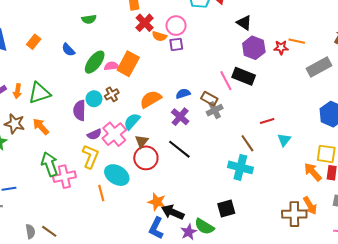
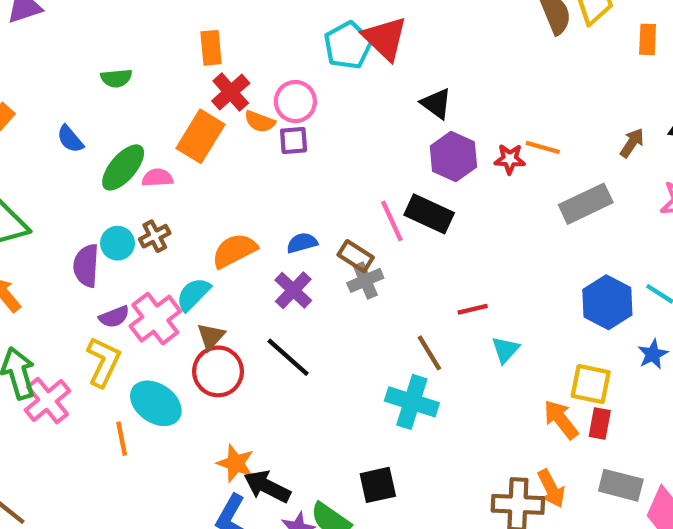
orange rectangle: (128, 64) -> (200, 136), moved
pink cross: (64, 177) -> (47, 401), turned -30

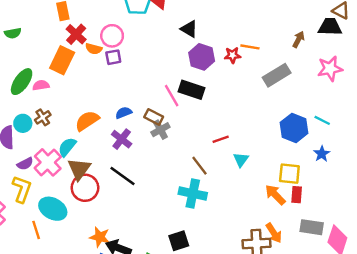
brown triangle: (211, 336) -> (79, 169), size x1.5

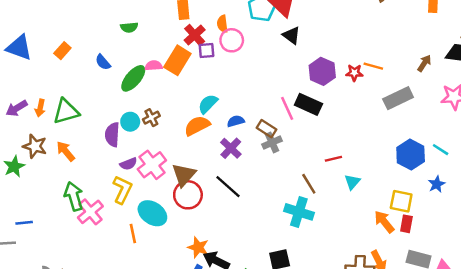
black triangle: (189, 29) -> (291, 35), moved
orange semicircle: (94, 49) -> (222, 24), moved, turned 63
purple square: (113, 57) -> (206, 50), moved
pink semicircle: (41, 85) -> (154, 66), moved
cyan semicircle: (67, 147) -> (208, 104), moved

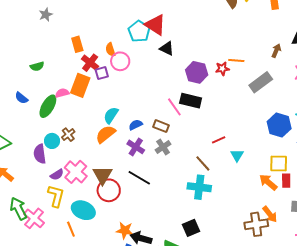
gray cross: (272, 143) -> (163, 147), moved

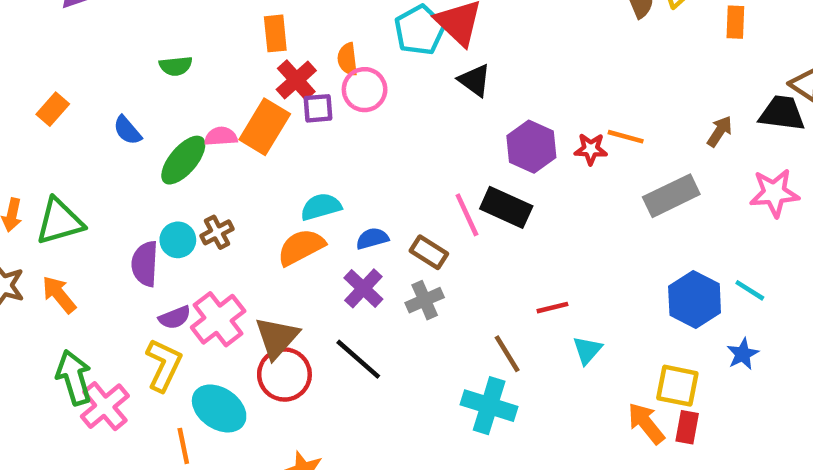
cyan semicircle: (111, 115) -> (321, 207), turned 30

